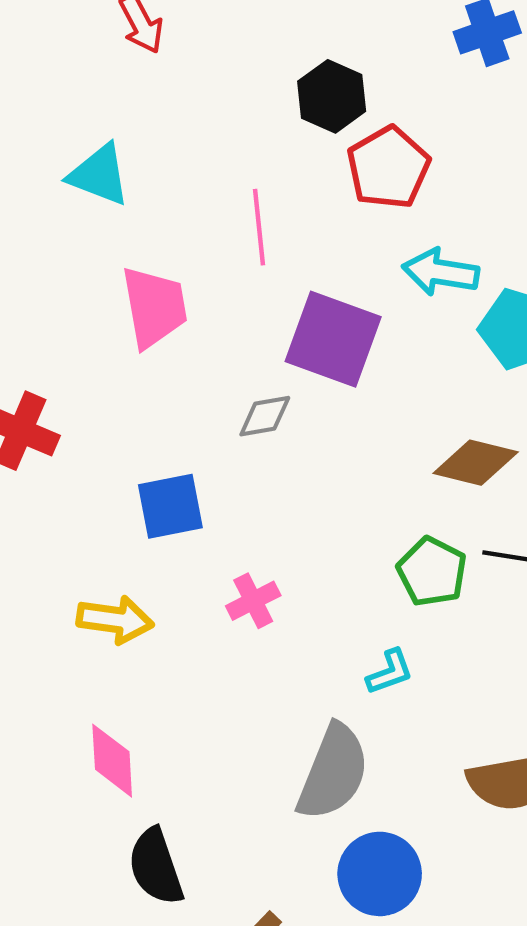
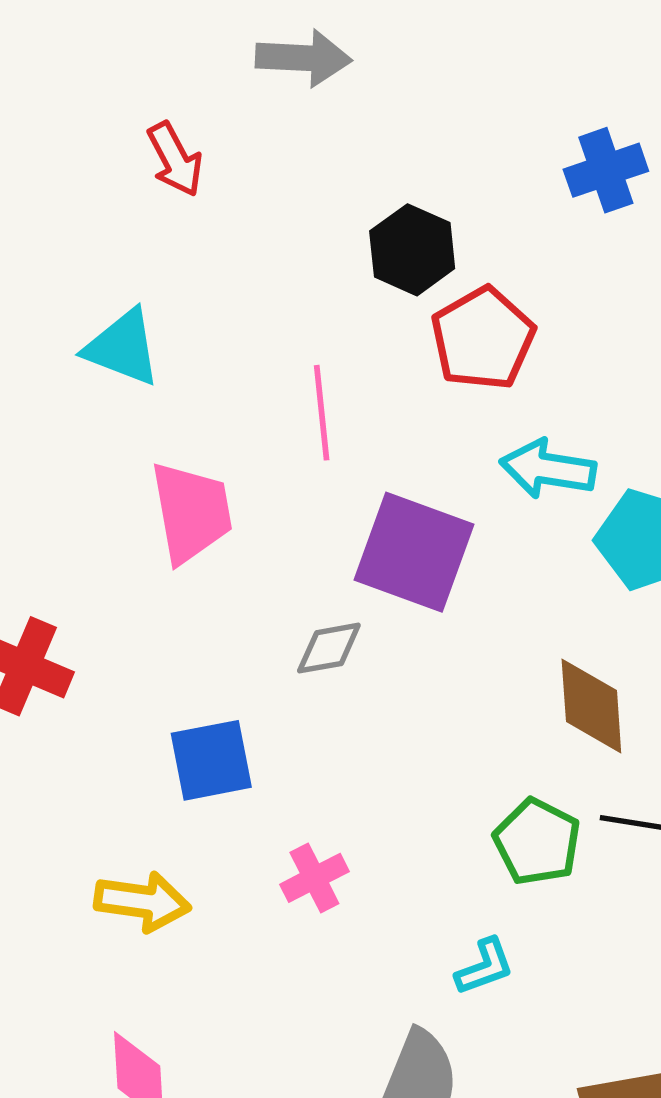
brown diamond: (476, 463) -> (591, 706), turned 72

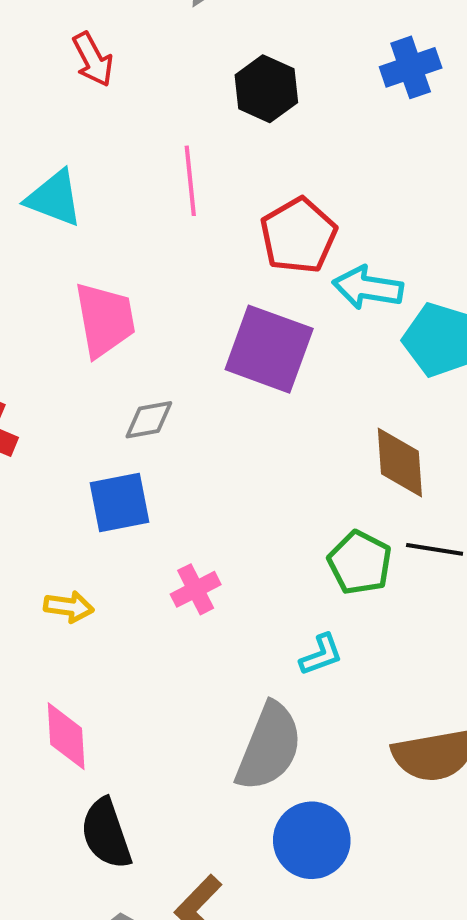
black hexagon: (412, 250) -> (266, 89), moved
red pentagon: (483, 339) -> (298, 236), moved
pink line: (322, 413) -> (190, 181), moved
gray diamond: (329, 648) -> (149, 420), moved
yellow arrow: (142, 901) -> (69, 607), size x0.7

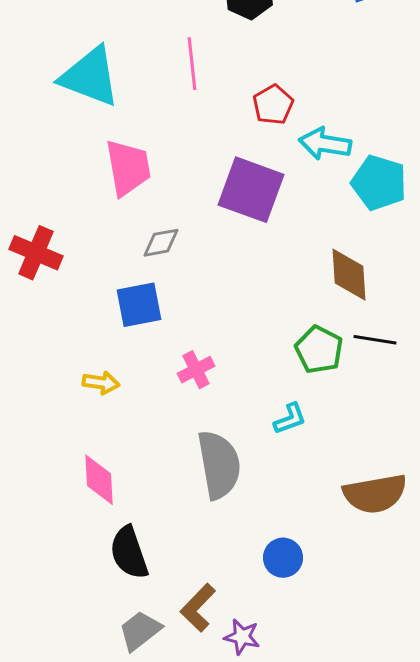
cyan triangle: (54, 198) -> (90, 77), size x1.4
red pentagon: (298, 236) -> (273, 105), size x0.7
gray semicircle: (269, 747) -> (219, 465), moved, turned -32
blue circle: (312, 840) -> (283, 558), size x0.7

